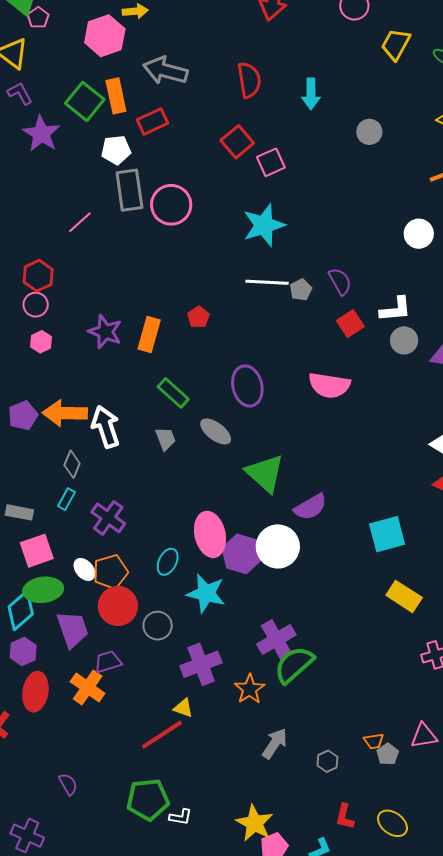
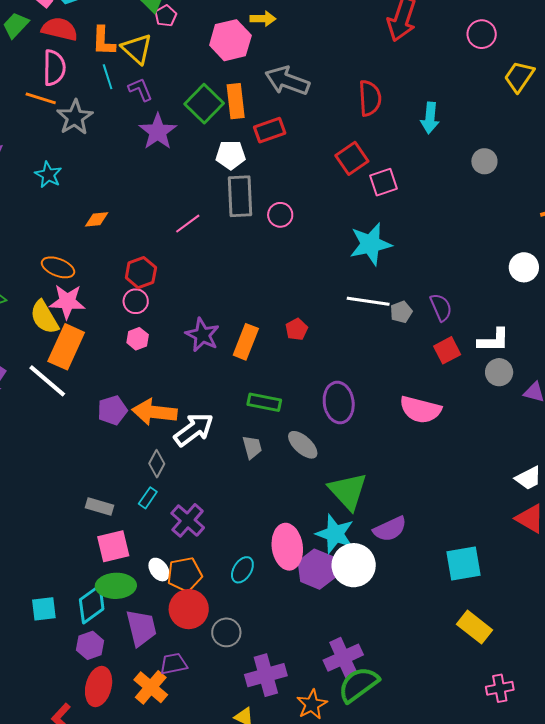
pink circle: (171, 205) -> (280, 215), size x0.6
green rectangle: (173, 393) -> (264, 402), turned -36
white arrow: (106, 427) -> (194, 430), turned 66
cyan star: (206, 593) -> (335, 534), moved

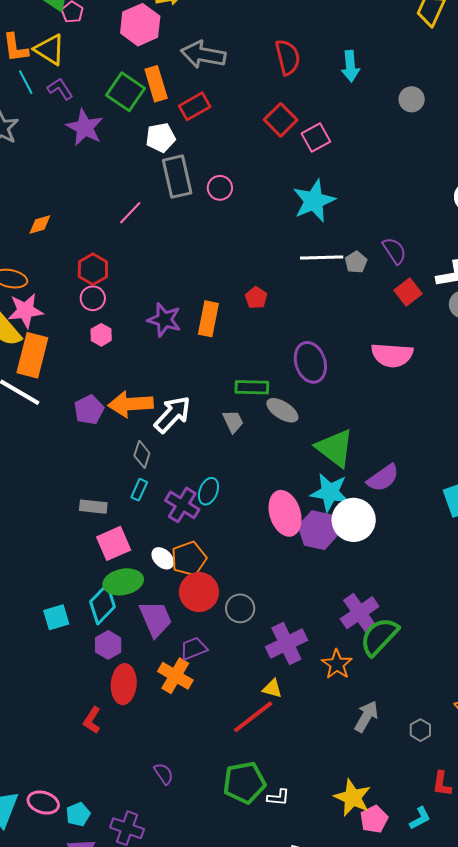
green rectangle: (264, 402) -> (252, 387), moved
cyan ellipse: (242, 570) -> (208, 491), moved

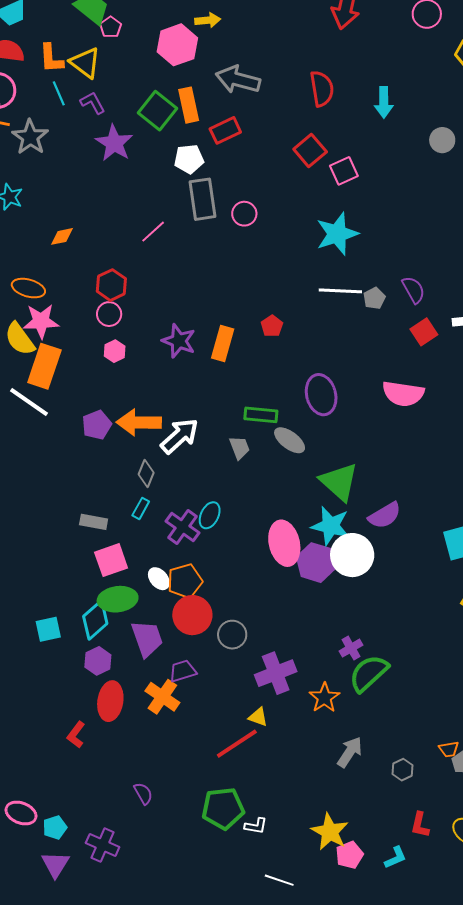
purple cross: (360, 613) -> (351, 648), size x0.6

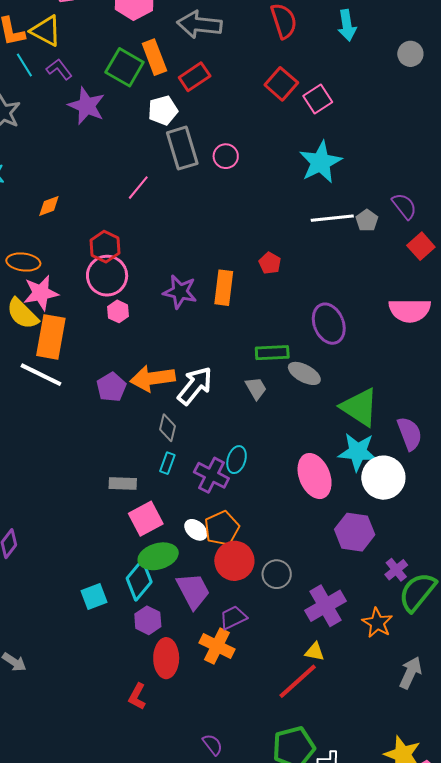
pink circle: (109, 314) -> (107, 276), size x1.6
purple semicircle: (385, 515) -> (410, 434), turned -72
purple hexagon: (316, 563) -> (355, 532), moved

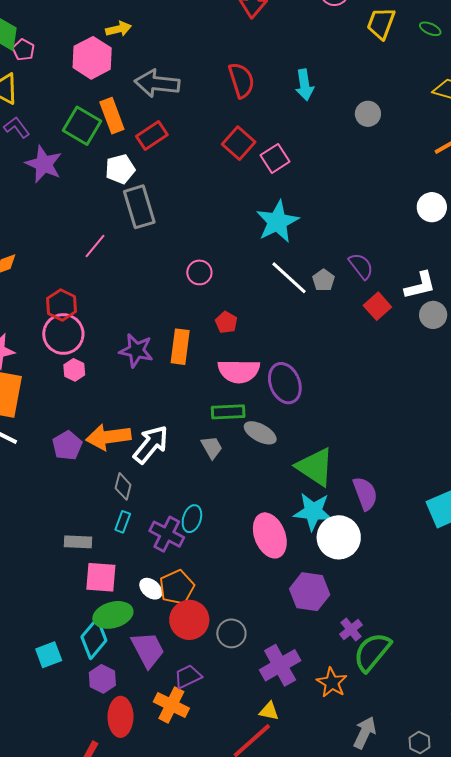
pink circle: (226, 156) -> (199, 272), moved
white line: (332, 218) -> (289, 278), turned 48
pink semicircle: (410, 310) -> (239, 371), moved
pink square: (146, 519) -> (101, 577), turned 32

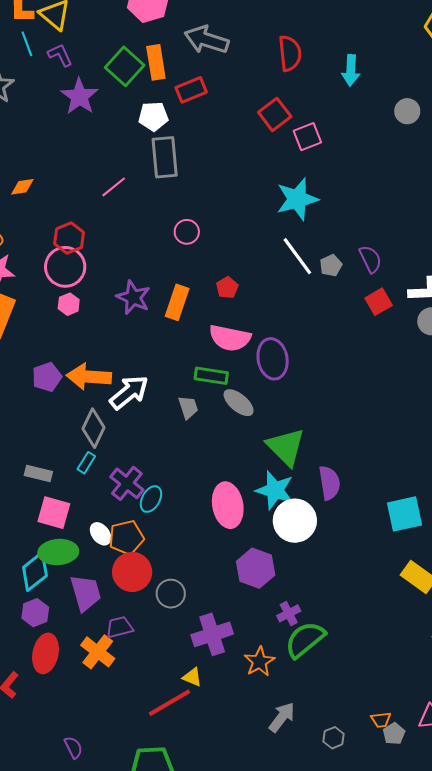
pink circle: (199, 272) -> (187, 232), moved
gray diamond: (123, 486) -> (94, 428), size x1.4
cyan ellipse: (192, 519) -> (151, 499), moved

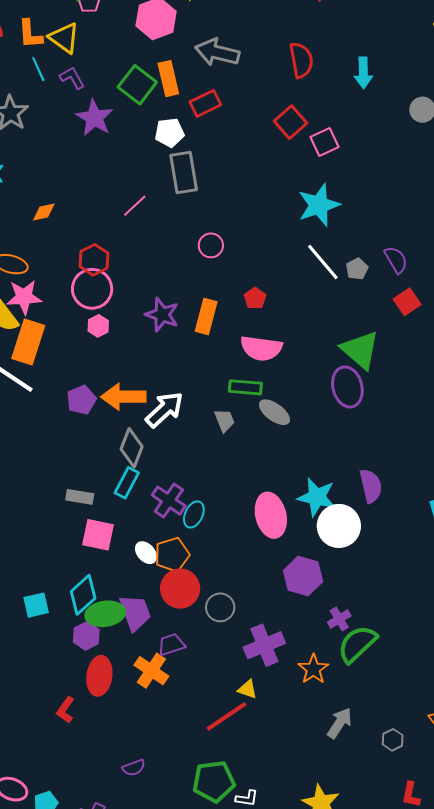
purple ellipse: (273, 359) -> (347, 387), moved
green triangle: (286, 447) -> (360, 350), moved
cyan rectangle: (86, 463) -> (127, 483), size x1.4
green ellipse: (58, 552) -> (105, 614), moved
purple semicircle: (73, 747) -> (134, 768), turned 100

